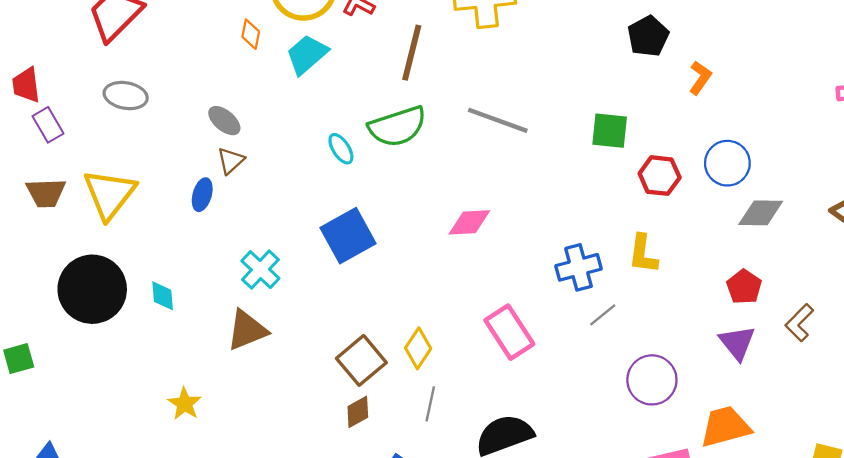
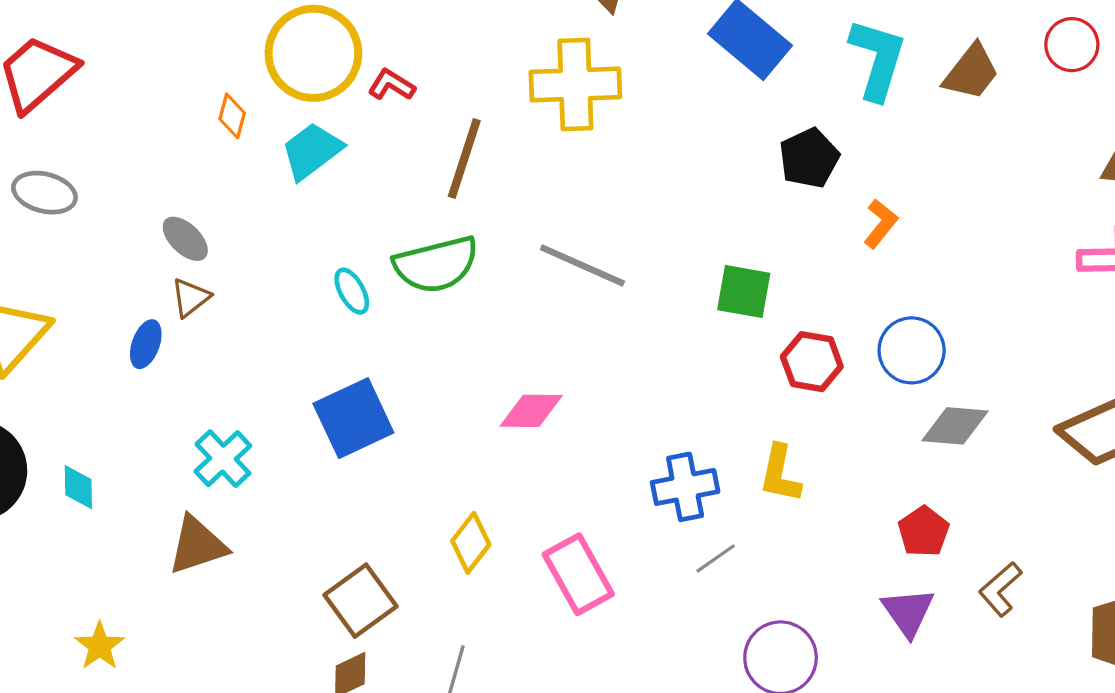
yellow diamond: (418, 348) -> (471, 543), moved

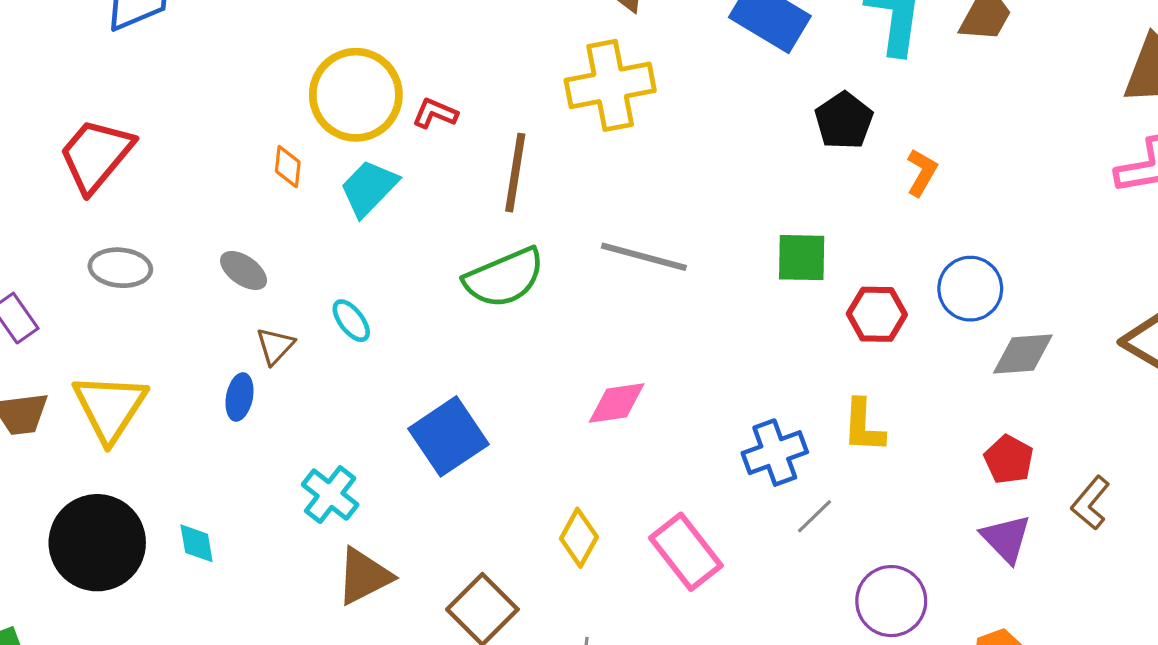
gray ellipse: (185, 239) -> (244, 270), moved
cyan ellipse: (352, 291) -> (351, 321), moved
brown triangle: (197, 545) -> (364, 576), moved

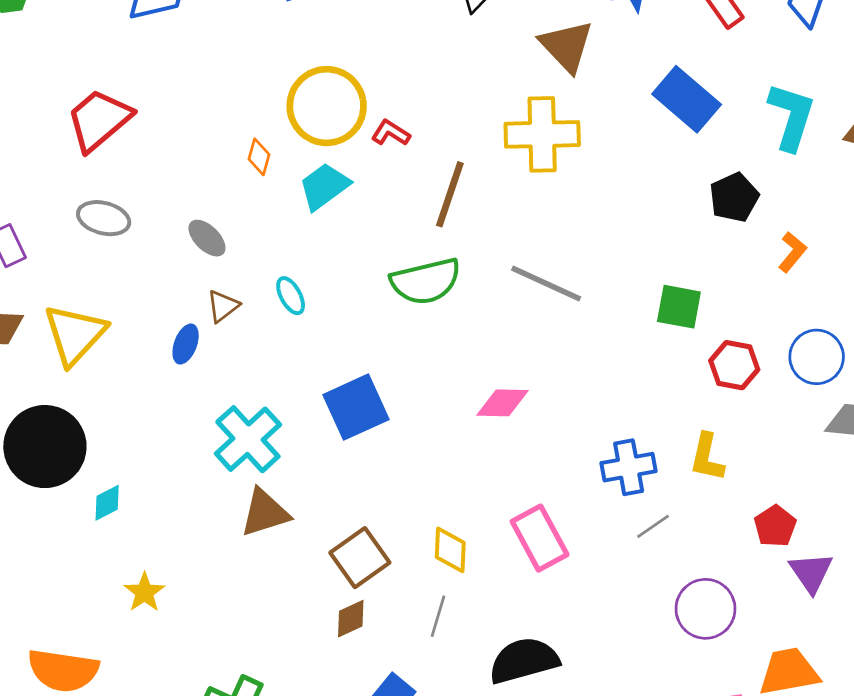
red pentagon: (1009, 460) -> (775, 526), moved
cyan cross: (330, 495) -> (248, 439), size x1.4
yellow diamond: (579, 538) -> (450, 550), moved, turned -36
cyan diamond: (197, 543) -> (107, 503), moved, turned 63

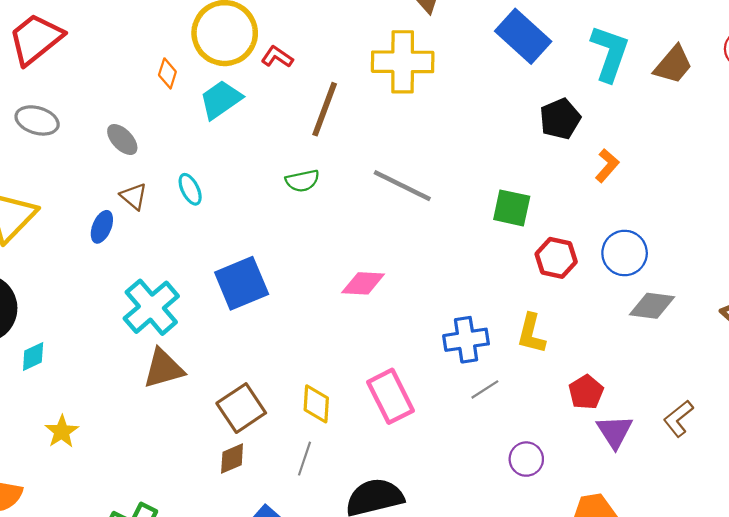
green semicircle: (426, 281) -> (302, 181), size x0.6
brown triangle: (223, 306) -> (134, 196), turned -44
purple circle: (706, 609) -> (526, 459), size x0.7

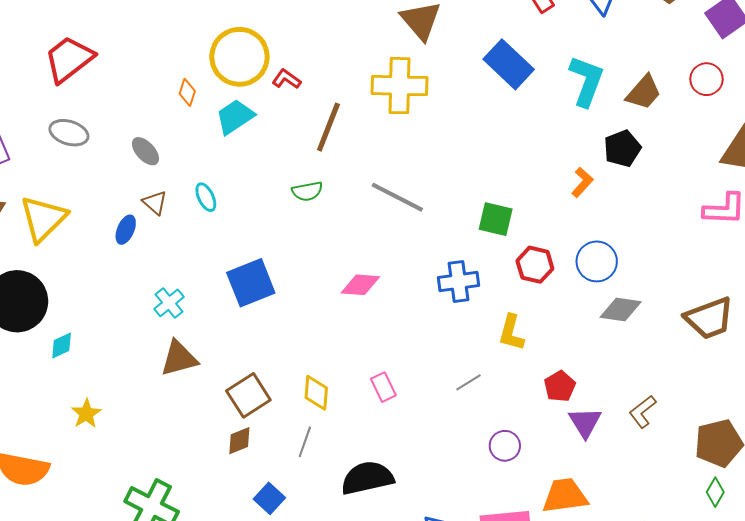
black pentagon: (560, 119) -> (622, 148), moved
cyan cross: (151, 307) -> (169, 303), size x0.6
blue cross: (466, 340) -> (458, 281), moved
pink rectangle: (391, 396) -> (383, 387), size x0.6

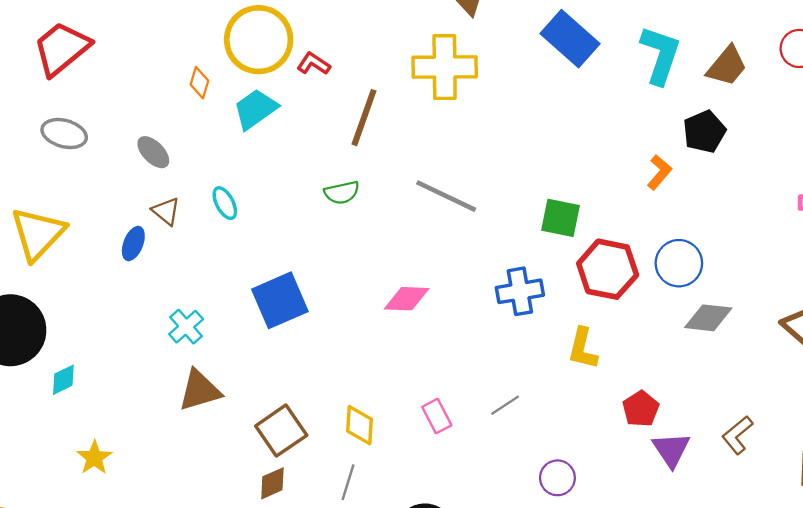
red hexagon: (535, 265) -> (608, 269), size x1.4
gray line: (469, 382) -> (505, 405), moved
purple circle: (505, 446) -> (557, 478), moved

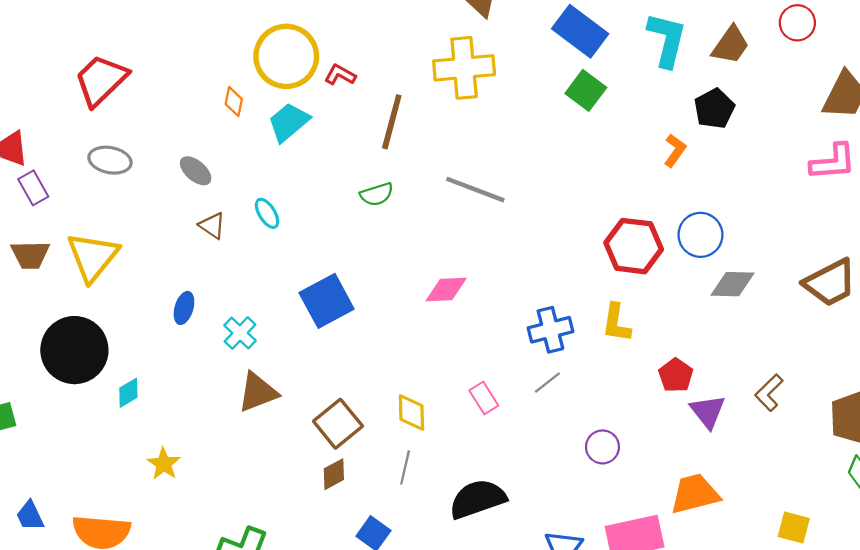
green square: (560, 218) -> (586, 90), moved, turned 30
blue ellipse: (133, 244) -> (184, 308), moved
blue cross: (520, 291) -> (550, 330), moved

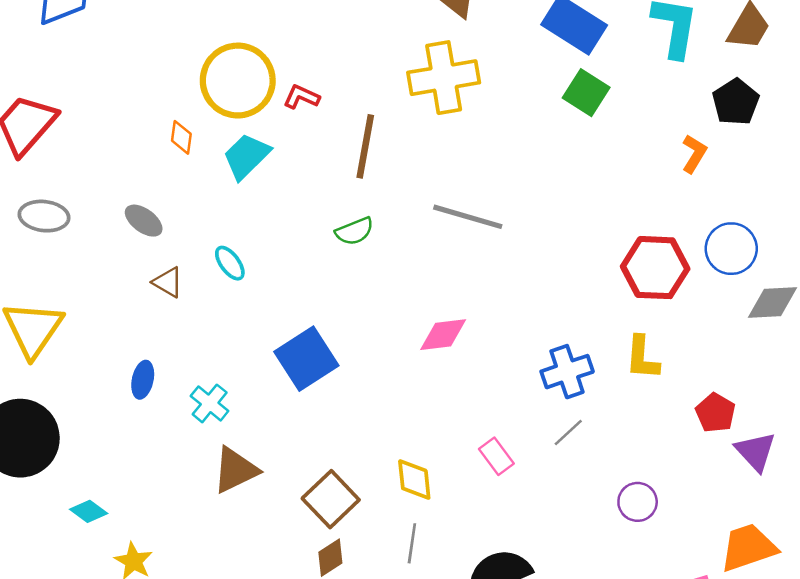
cyan diamond: (128, 393) -> (89, 511), moved, turned 72

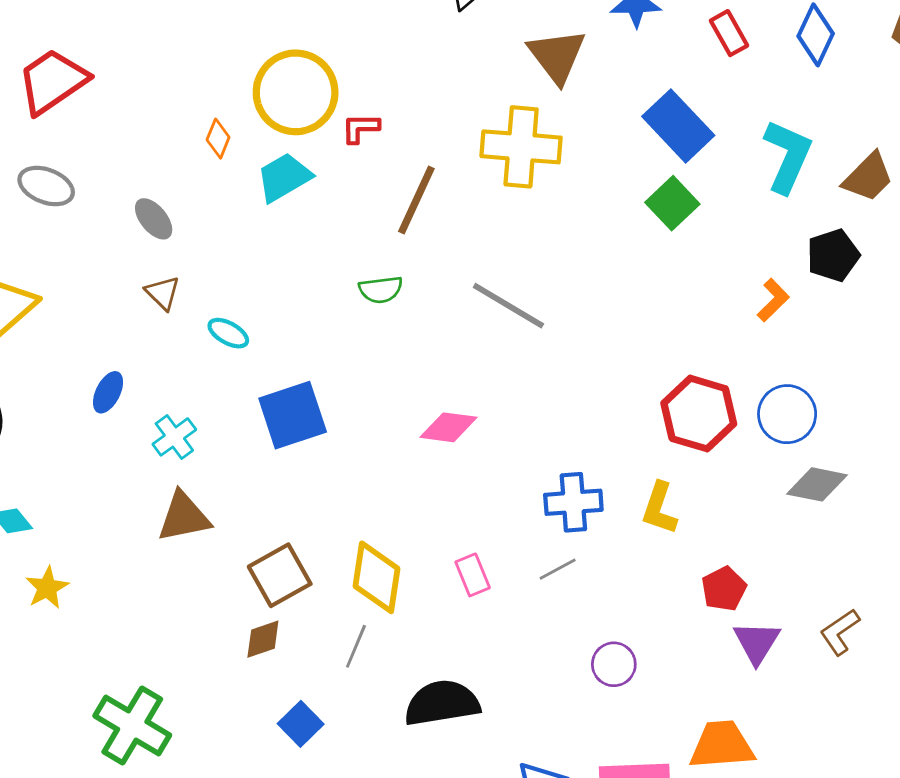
red L-shape: (301, 97) -> (360, 128), turned -39
cyan ellipse: (230, 263) -> (228, 333), moved, turned -39
yellow diamond: (414, 480) -> (376, 577), size x1.4

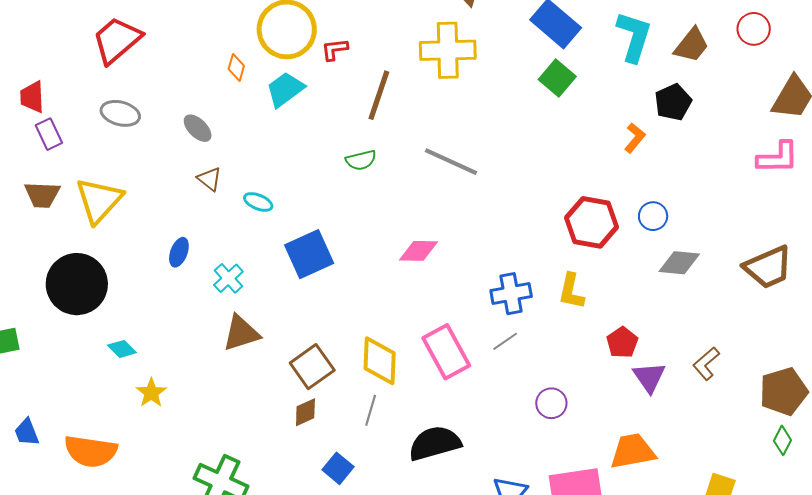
blue circle: (787, 414) -> (653, 216), size x0.7
pink rectangle: (473, 575) -> (446, 352), size x1.8

